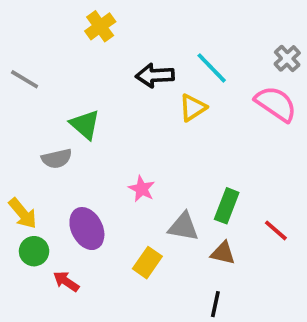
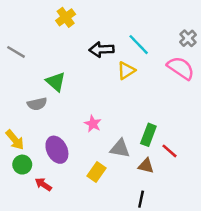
red line: (276, 230) -> (169, 151), moved

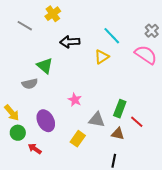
black arrow: (101, 49) -> (70, 42), moved
gray line: (16, 52) -> (25, 26), moved

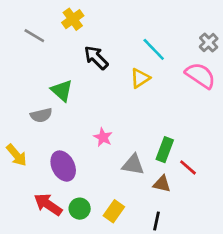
black arrow: (70, 42) -> (96, 58), turned 48
green circle: (18, 133) -> (80, 209), moved
yellow rectangle: (78, 139) -> (114, 211), moved
red arrow: (35, 149) -> (48, 204), size x1.5

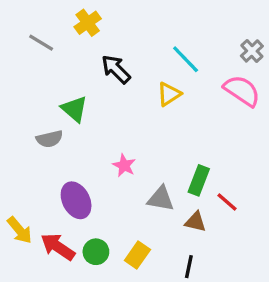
yellow arrow: (16, 155) -> (20, 230), moved

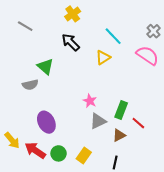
yellow cross: (88, 23) -> (73, 14), moved
pink star: (124, 165) -> (90, 101), moved
gray triangle: (161, 199) -> (98, 121), turned -36
brown triangle: (195, 222) -> (119, 135), turned -40

